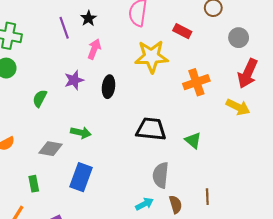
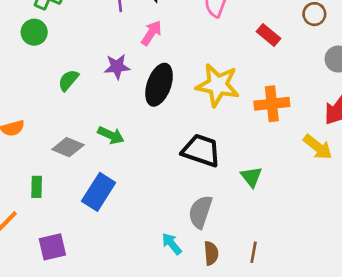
yellow star: (152, 57) -> (218, 85), moved
black ellipse: (109, 87) -> (159, 85), size x1.4
cyan arrow: (144, 204) -> (172, 244), turned -114

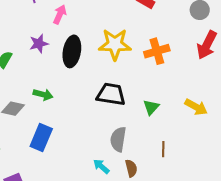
yellow arrow: (318, 147) -> (196, 107), moved
green triangle: (251, 177) -> (151, 107), turned 30
brown line: (254, 252) -> (163, 149), moved

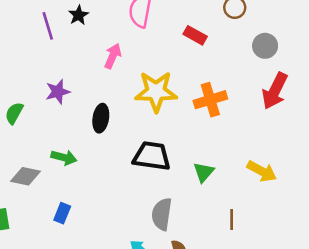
pink arrow: (60, 14) -> (113, 56), moved
black ellipse: (72, 51) -> (101, 118), moved, size x0.7
blue rectangle: (41, 138) -> (62, 213), size x0.6
brown line: (163, 149) -> (232, 219), moved

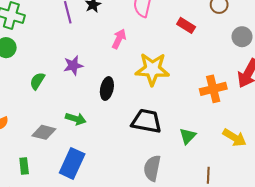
orange cross: (210, 100) -> (213, 89), moved
blue rectangle: (62, 213) -> (72, 163), size x1.8

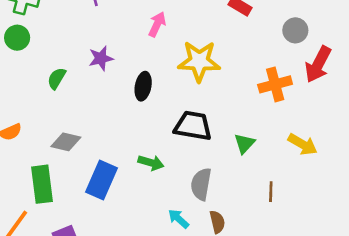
gray circle: (242, 37) -> (295, 30), moved
green arrow: (76, 119) -> (151, 163), moved
green rectangle: (24, 166) -> (42, 184), size x1.8

